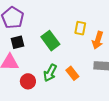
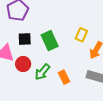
black square: (17, 42) -> (25, 39), moved
red circle: (28, 81) -> (23, 64), moved

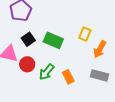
black square: (25, 39) -> (28, 39), turned -32
green rectangle: (50, 41) -> (53, 40), turned -42

